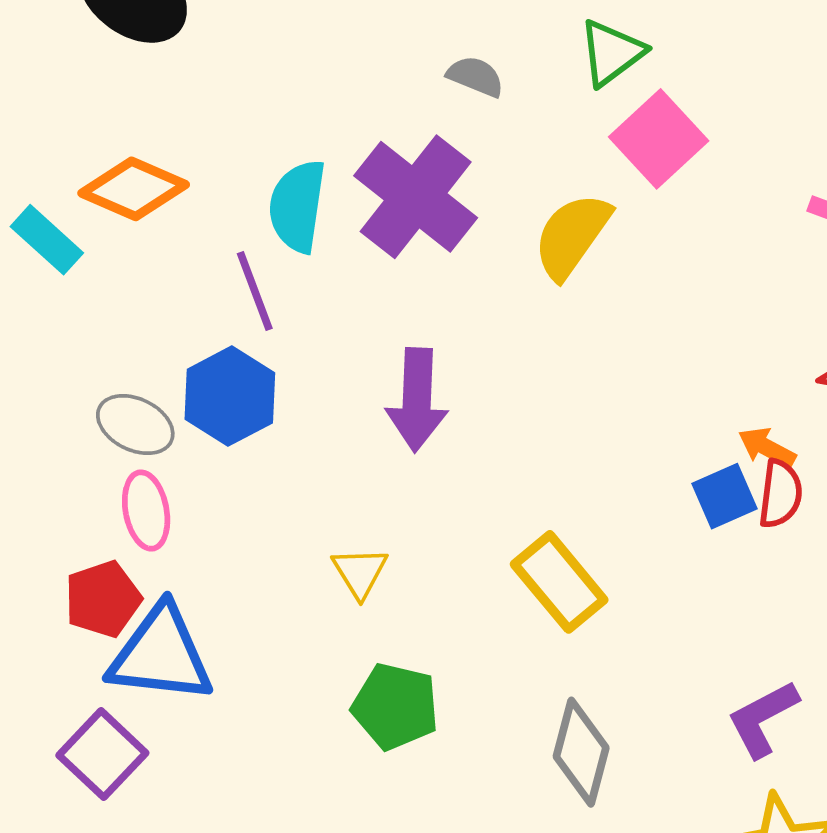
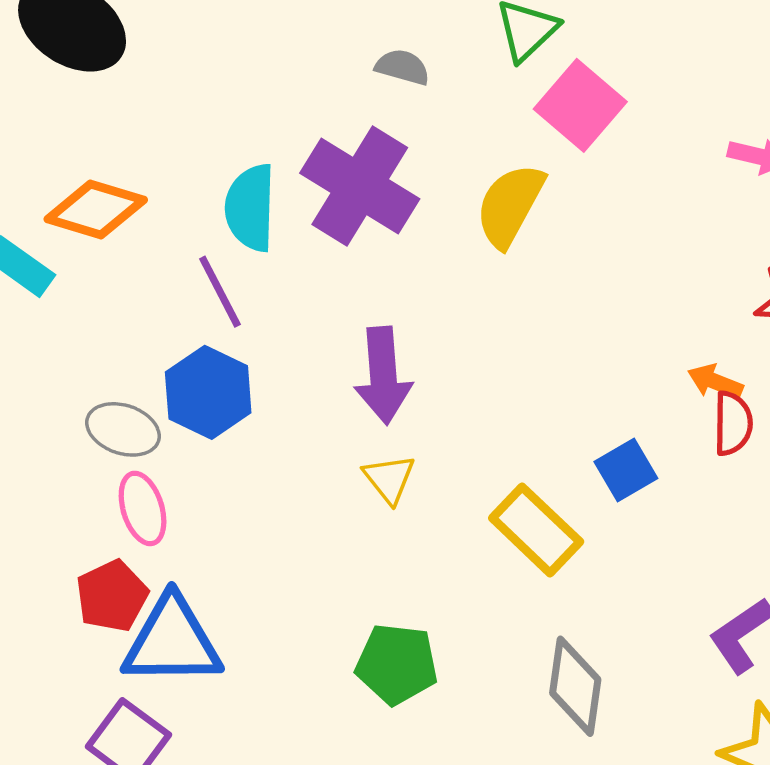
blue square: (724, 496) -> (626, 470), moved
yellow triangle: (360, 572) -> (389, 479), moved

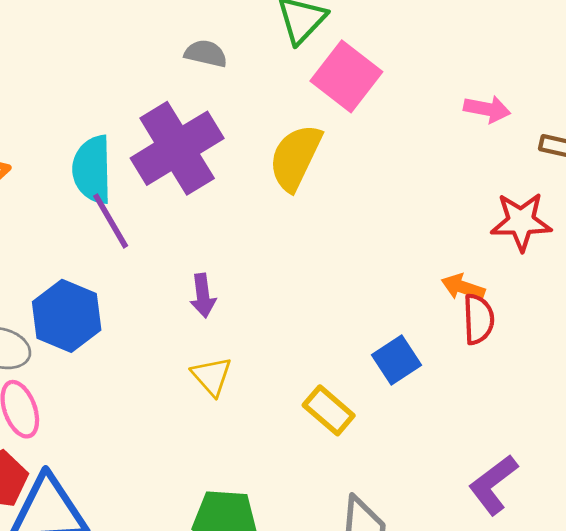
purple cross: (360, 186) -> (177, 148), turned 30
purple line: (220, 292) -> (111, 221), moved
purple arrow: (383, 375) -> (203, 296), size x0.6
yellow rectangle: (536, 530) -> (329, 410), size x0.7

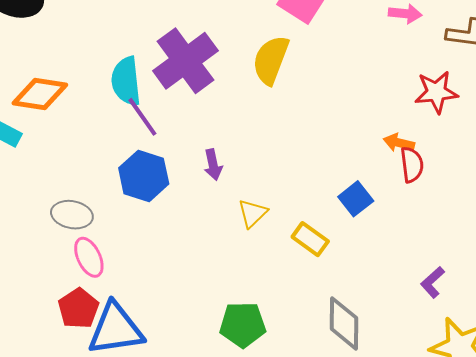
blue hexagon: (67, 316) -> (144, 176), moved
yellow triangle: (212, 376) -> (253, 213), moved, turned 32
purple L-shape: (493, 485) -> (433, 282), size x0.7

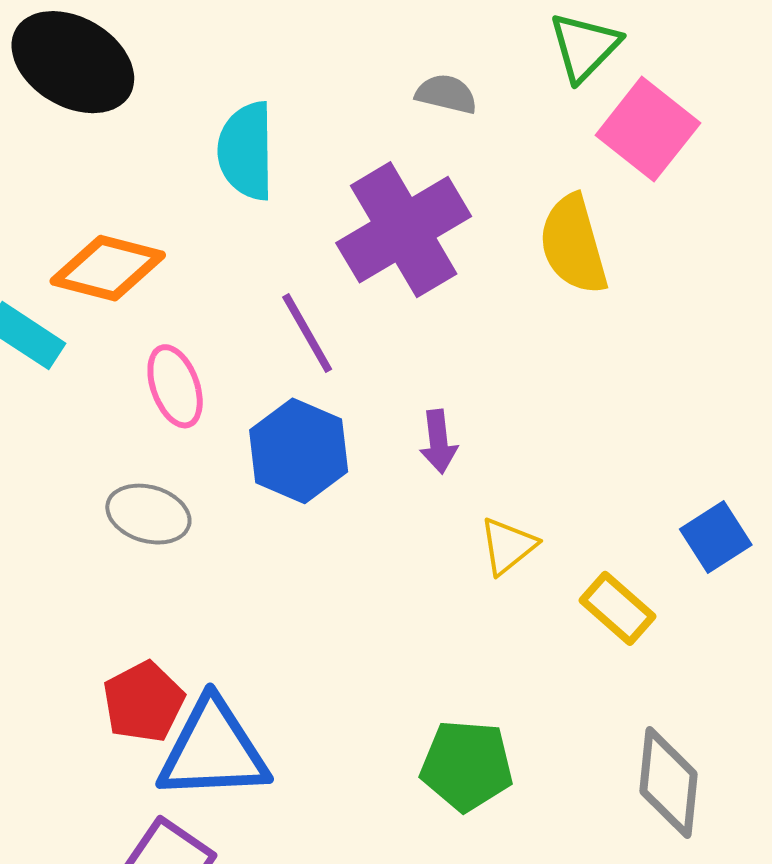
yellow semicircle: (271, 60) -> (573, 245), turned -42
cyan semicircle: (126, 81) -> (246, 151), moved
pink ellipse: (89, 257) -> (175, 386), moved

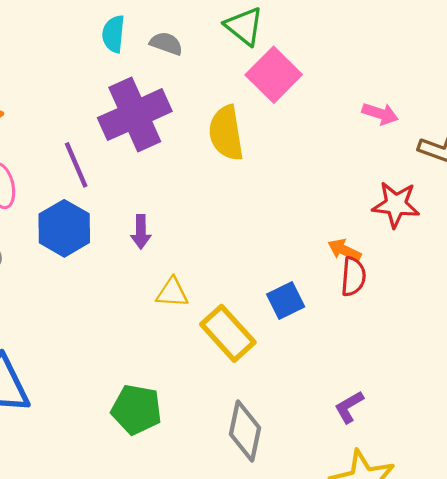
green triangle: (584, 47) -> (244, 26), turned -42
cyan semicircle: (246, 151) -> (113, 34), moved, size x0.7
yellow triangle: (508, 546) -> (172, 293), turned 36
yellow rectangle: (617, 608) -> (228, 333), size x1.4

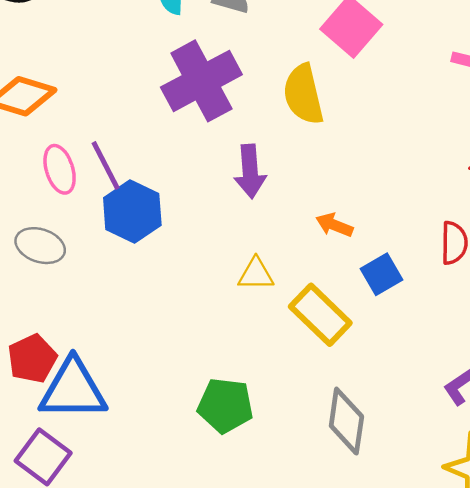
purple line: (76, 165) -> (106, 166), moved
purple arrow: (141, 232) -> (250, 171), moved, size x1.4
orange arrow: (344, 250) -> (334, 225), moved

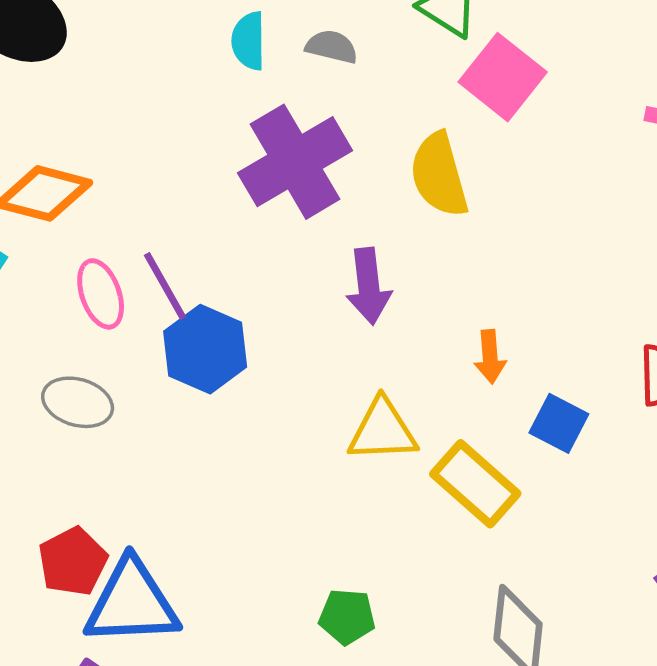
orange arrow: (334, 225) -> (490, 357), turned -114
yellow triangle: (256, 274) -> (383, 430), size x1.4
blue square: (381, 274) -> (559, 423), turned -30
green pentagon: (225, 405) -> (347, 617), size x0.7

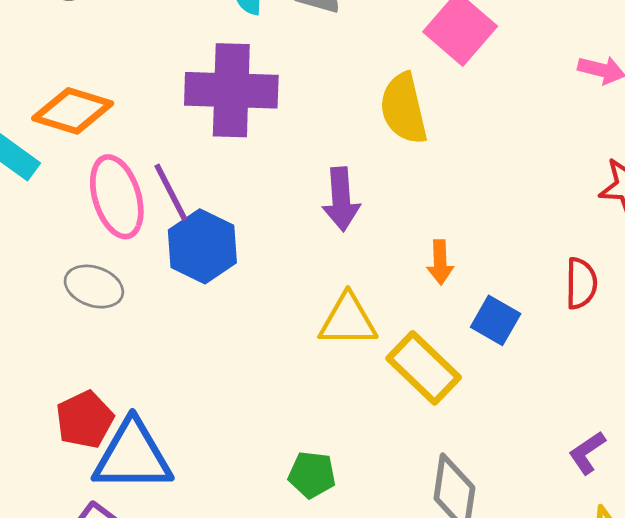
purple cross: (295, 162) -> (231, 90), moved, turned 30
pink ellipse: (101, 294) -> (117, 197), size x1.4

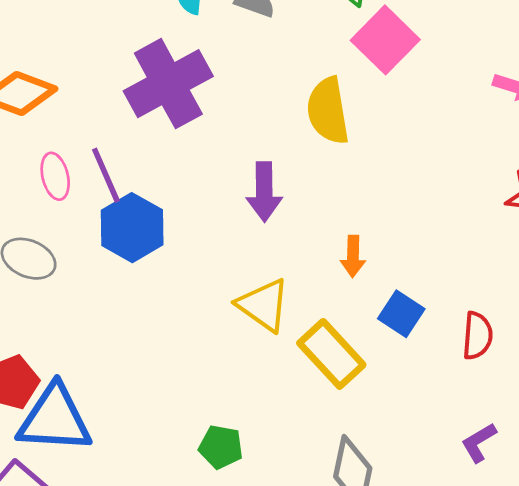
purple cross: (231, 90) -> (168, 84), turned -34
pink ellipse: (117, 197) -> (55, 176), size x0.6
red semicircle: (581, 283) -> (477, 336), moved
yellow triangle: (348, 320) -> (263, 305), turned 32

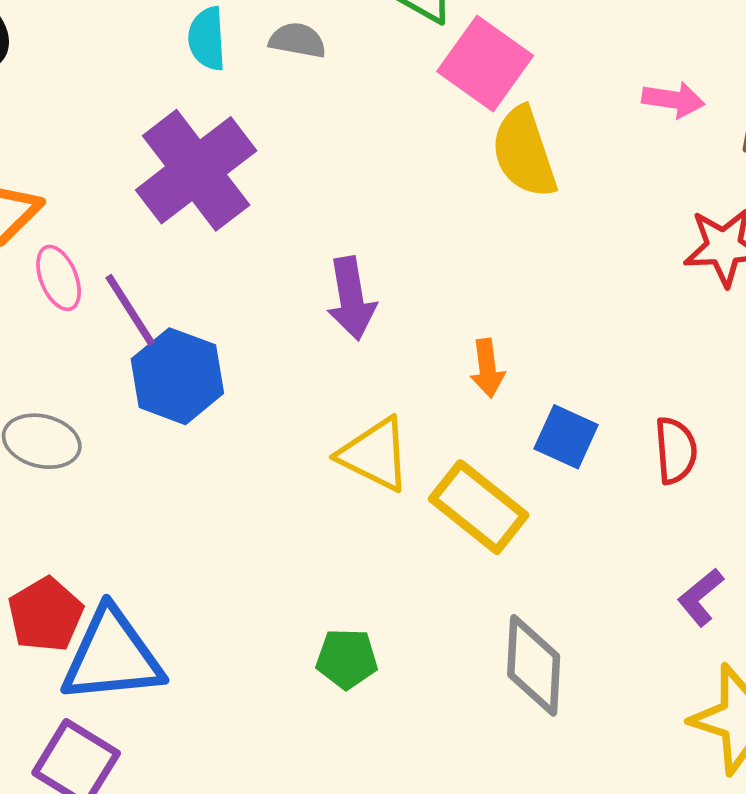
yellow semicircle: (328, 111) -> (524, 152), moved
pink ellipse: (55, 176) -> (59, 278), moved

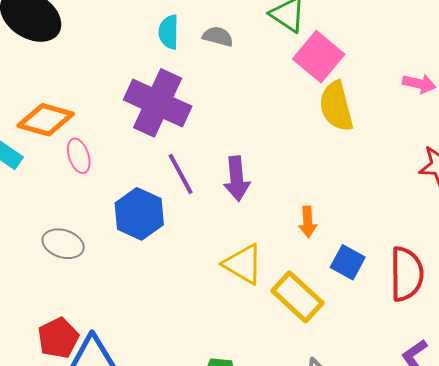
purple cross: (196, 170) -> (158, 103), turned -32
purple line: (130, 310) -> (181, 174), moved
red semicircle: (676, 450) -> (407, 274), size x1.5

